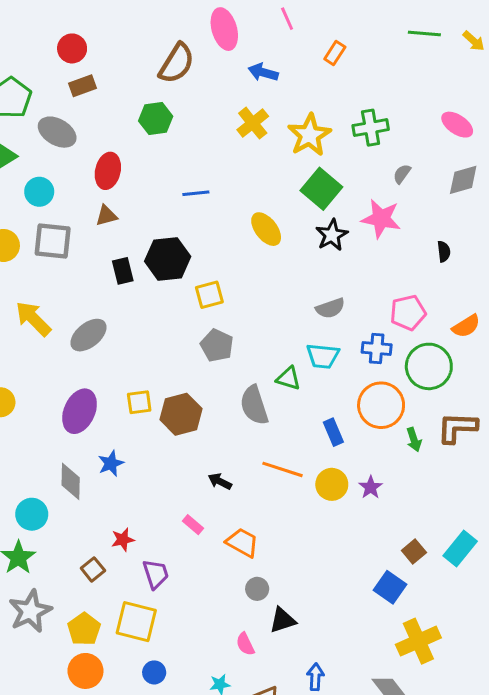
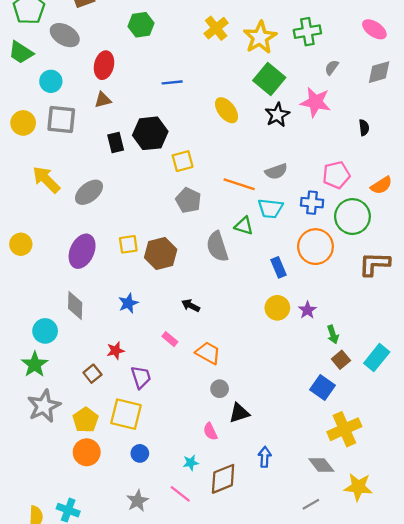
green arrow: (414, 440) -> (333, 334), moved
blue star: (111, 463) -> (128, 303), moved
orange line: (283, 469) -> (239, 184), moved

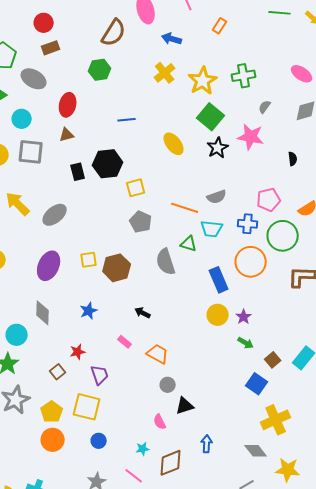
blue rectangle: (279, 267) -> (219, 280), size x1.4
green arrow: (333, 334) -> (246, 343), moved, turned -42

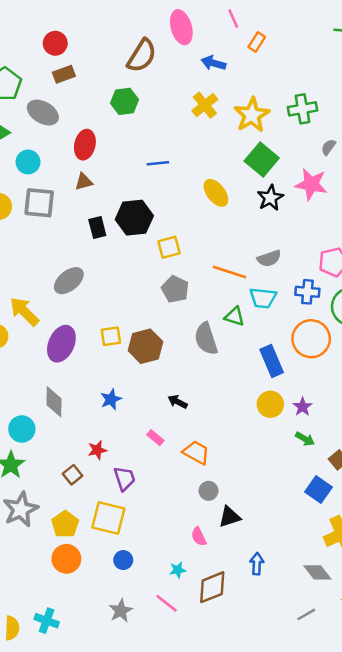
orange rectangle: (220, 26) -> (257, 42), moved
yellow arrow: (18, 204) -> (24, 312), moved

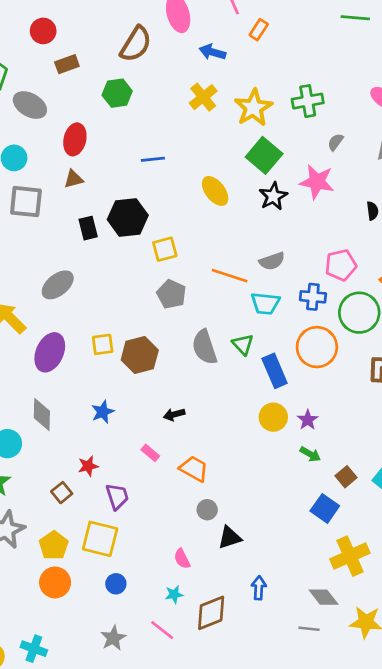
brown rectangle: (64, 74) -> (67, 64), moved
green triangle: (234, 316) -> (243, 344), moved, turned 30
black arrow: (178, 402) -> (174, 415), turned -42
pink semicircle: (199, 537) -> (182, 559), moved
gray line: (306, 614) -> (309, 629), moved, turned 36

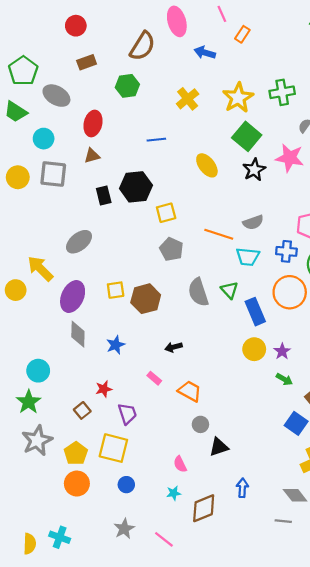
red circle: (43, 31) -> (76, 26), moved
yellow cross: (203, 97) -> (188, 99), moved
gray diamond: (42, 415) -> (78, 334), moved
pink line: (162, 630) -> (164, 539), moved

